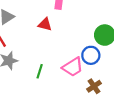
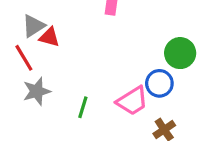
red triangle: (45, 24) -> (49, 37), moved

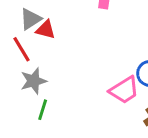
green line: (83, 107) -> (43, 110), moved

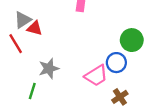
gray star: (34, 81) -> (49, 68), moved

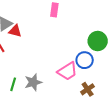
gray star: (49, 68) -> (33, 82), moved

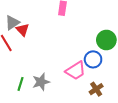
red triangle: (15, 31) -> (23, 30), turned 32

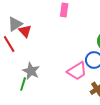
gray star: (41, 82) -> (31, 71), moved, turned -30

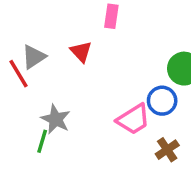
gray triangle: (15, 24) -> (34, 57), moved
red triangle: (25, 31) -> (81, 52), moved

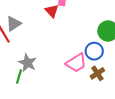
red triangle: (81, 52) -> (52, 11), moved
brown cross: (167, 150) -> (97, 73), moved

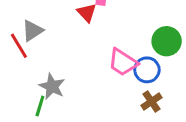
pink trapezoid: (76, 63) -> (123, 62), moved, turned 65

